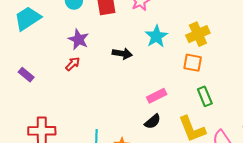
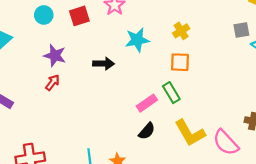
yellow cross: (198, 34) -> (181, 31), size x0.7
cyan star: (156, 36) -> (137, 40), turned 30
green rectangle: (205, 96) -> (171, 93), moved

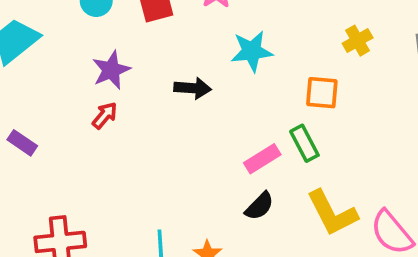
yellow cross: (181, 31) -> (358, 41), moved
purple star: (55, 56) -> (111, 70), turned 30

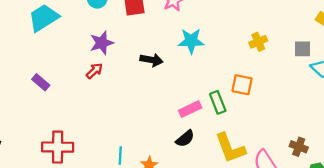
orange square: (322, 93) -> (242, 85), moved

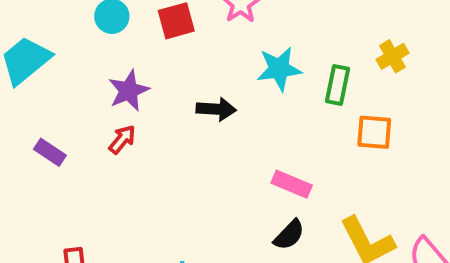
purple rectangle: (41, 82) -> (50, 152), moved
green rectangle: (218, 102) -> (338, 85), moved, turned 40
pink rectangle: (190, 109) -> (292, 184), turned 55

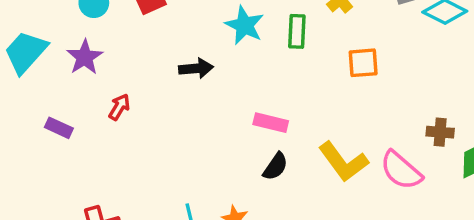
cyan star: (279, 69) -> (245, 25), turned -30
purple star: (129, 91) -> (85, 57), moved
orange square: (374, 132) -> (363, 63), moved

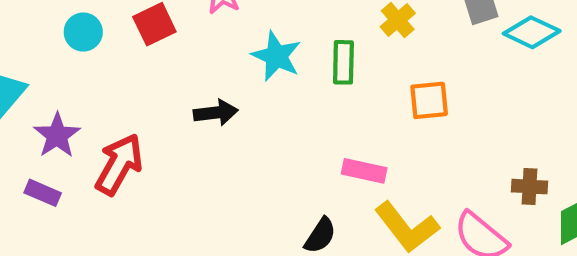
purple star: (85, 57) -> (57, 135), moved
red arrow: (119, 107) -> (119, 164), size x1.8
pink rectangle: (271, 123) -> (364, 171), moved

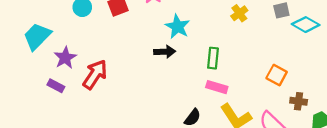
green rectangle: (343, 62) -> (213, 58), moved
orange square: (429, 100) -> (277, 75), moved, turned 30
black arrow: (216, 113) -> (165, 52), moved

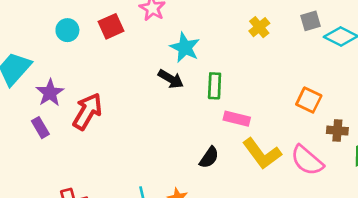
black arrow: (165, 52) -> (171, 79), turned 36
green rectangle: (213, 58) -> (215, 86), moved
purple rectangle: (56, 86) -> (40, 128), turned 35

